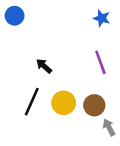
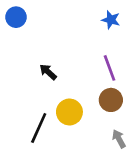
black line: (32, 102) -> (39, 128), moved
brown circle: (94, 105) -> (111, 100), moved

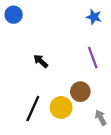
brown circle: (111, 100) -> (80, 92), moved
yellow circle: (69, 112) -> (61, 107), moved

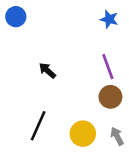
brown circle: (80, 92) -> (110, 97), moved
yellow circle: (61, 107) -> (83, 134), moved

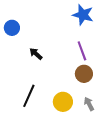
blue circle: (16, 17) -> (12, 28), moved
blue star: (109, 19) -> (83, 15), size x1.5

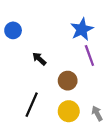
blue star: (83, 15) -> (82, 29), moved, turned 30
brown circle: (84, 74) -> (68, 81), moved

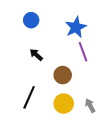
blue circle: (13, 30) -> (31, 20), moved

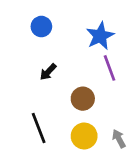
black arrow: (36, 55) -> (48, 72), turned -88
black line: (29, 97) -> (39, 128), turned -45

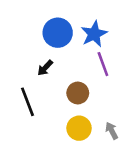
blue circle: (41, 27) -> (58, 33), moved, size x1.5
black line: (39, 128) -> (27, 102), moved

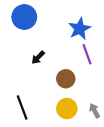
blue circle: (58, 33) -> (24, 17), moved
black line: (27, 102) -> (22, 107), moved

